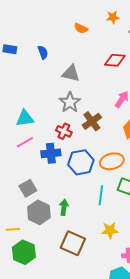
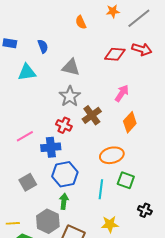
orange semicircle: (81, 28) -> (81, 22), turned 40
cyan triangle: (25, 118) -> (27, 72), moved
blue hexagon: (81, 162) -> (65, 174), moved
gray hexagon: (39, 212) -> (48, 221), moved

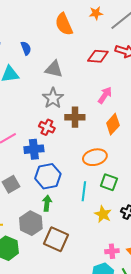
orange semicircle: (81, 22) -> (64, 24), size x1.6
brown cross: (92, 115) -> (75, 117), turned 36
yellow star: (110, 224) -> (103, 214), moved, turned 30

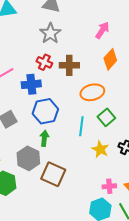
brown cross: (75, 117) -> (69, 65), moved
green square: (109, 182) -> (106, 117), turned 30

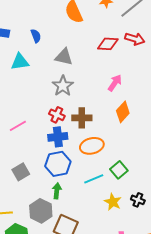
blue cross: (31, 84) -> (58, 137), moved
orange ellipse: (92, 92) -> (92, 146), moved
cyan line: (81, 126) -> (94, 179), turned 60

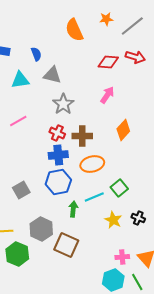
gray triangle: (64, 57) -> (52, 75), moved
pink arrow: (115, 83) -> (107, 95), moved
pink line: (18, 126) -> (18, 121), moved
green arrow: (57, 191) -> (73, 209), moved

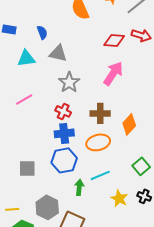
pink arrow: (107, 95) -> (113, 73), size x1.4
orange diamond: (123, 130) -> (129, 124), moved
brown cross: (82, 136) -> (100, 113), moved
green square: (119, 188) -> (141, 166), moved
gray square: (21, 190) -> (27, 168), turned 30

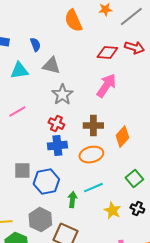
blue hexagon: (64, 160) -> (46, 182), moved
gray square: (27, 168) -> (22, 171), moved

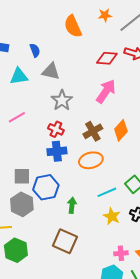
brown cross: (93, 126) -> (93, 131), turned -30
orange diamond: (122, 137) -> (121, 130), moved
cyan line: (93, 188) -> (107, 192), moved
gray hexagon: (40, 220) -> (22, 204), moved

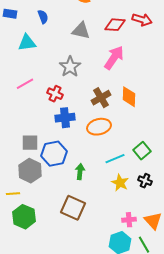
gray triangle: (51, 71) -> (81, 31), moved
red cross: (56, 129) -> (55, 94), moved
orange diamond: (121, 130) -> (129, 97), turned -40

